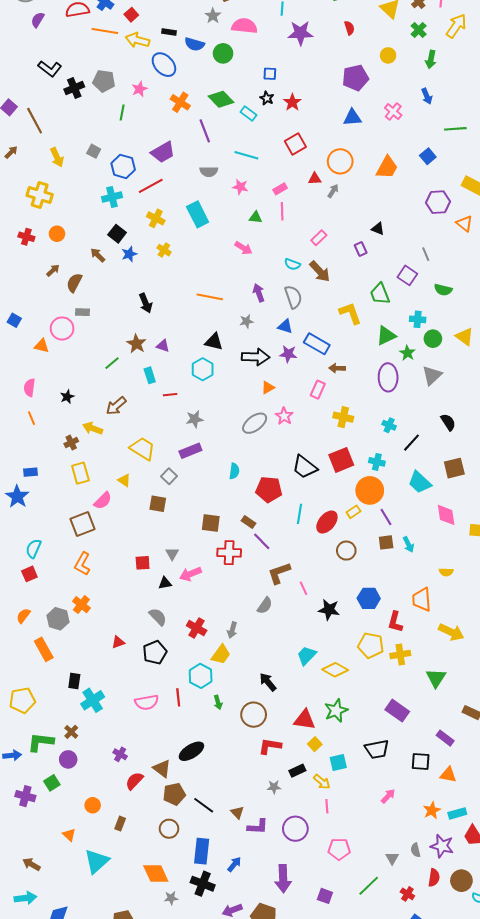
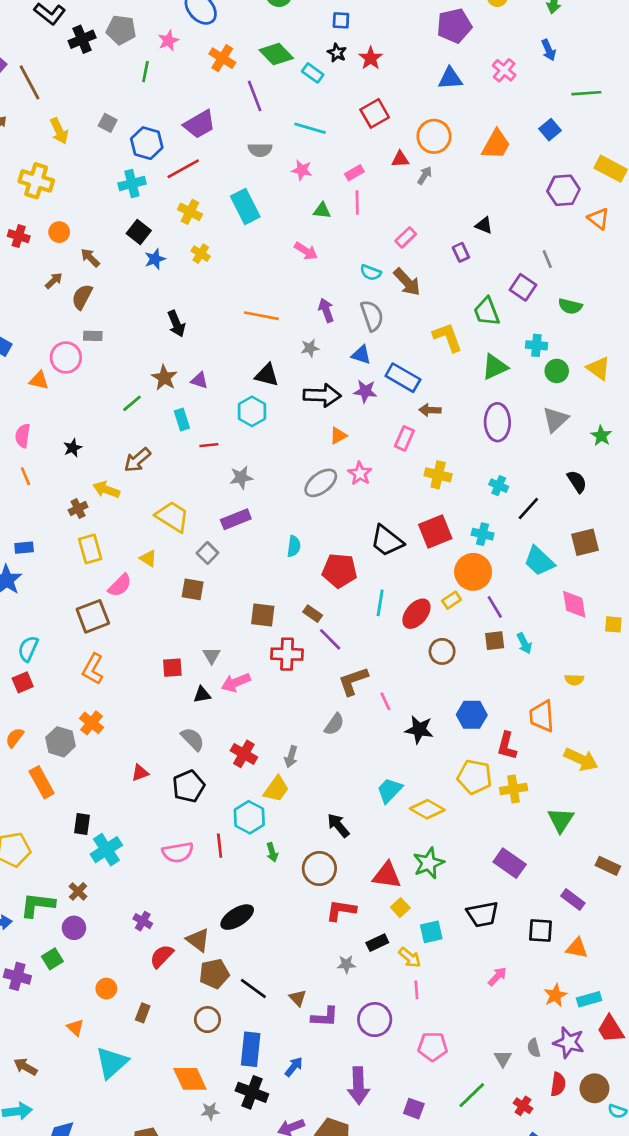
brown arrow: (98, 255) -> (90, 258), moved
green star: (407, 353) -> (601, 436), moved

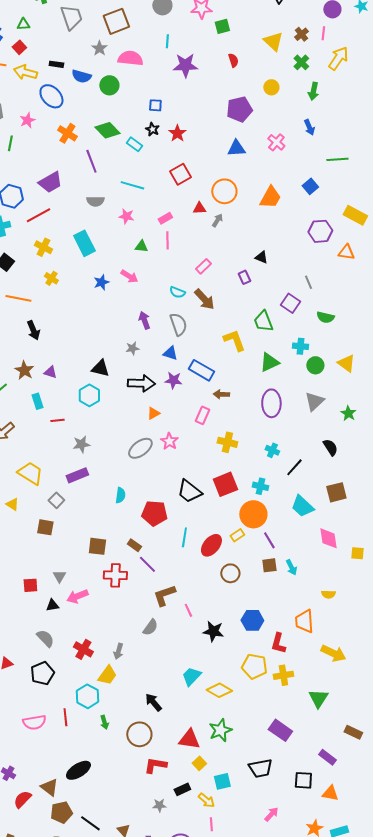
orange triangle: (599, 219) -> (346, 252), turned -30
blue star: (155, 259) -> (101, 282), moved
orange line: (261, 316) -> (18, 298), moved

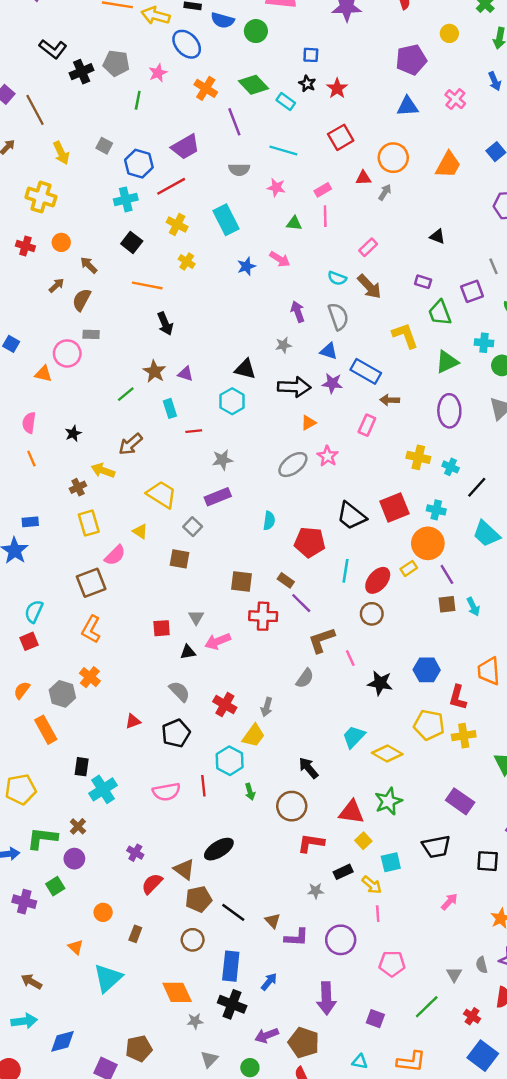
purple rectangle: (244, 277) -> (423, 282), moved, turned -48
purple square: (290, 303) -> (472, 291), turned 36
yellow cross: (227, 442) -> (418, 457), moved
brown circle: (230, 573) -> (372, 614), moved

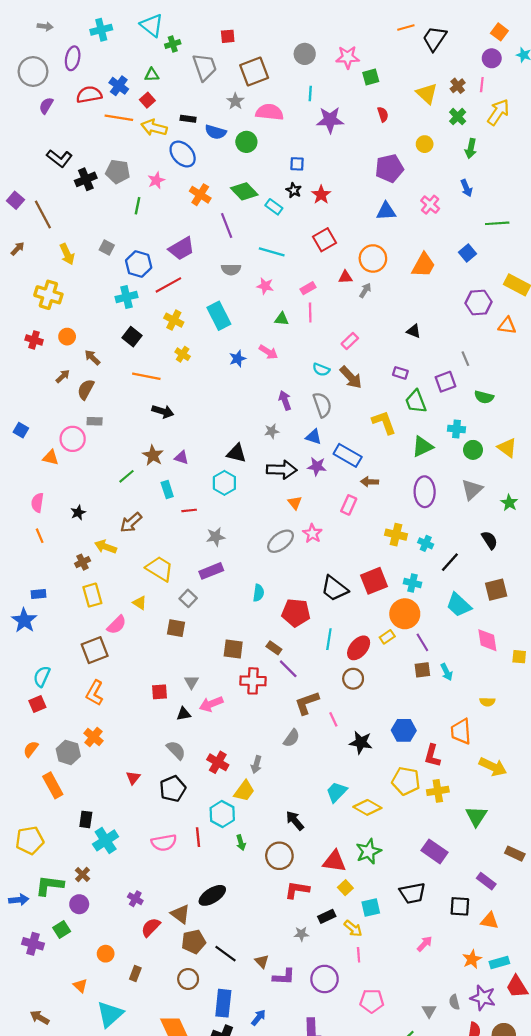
black arrow: (165, 324) -> (163, 411), turned -50
orange triangle: (308, 423) -> (295, 503), turned -40
red triangle: (133, 721) -> (133, 778), turned -32

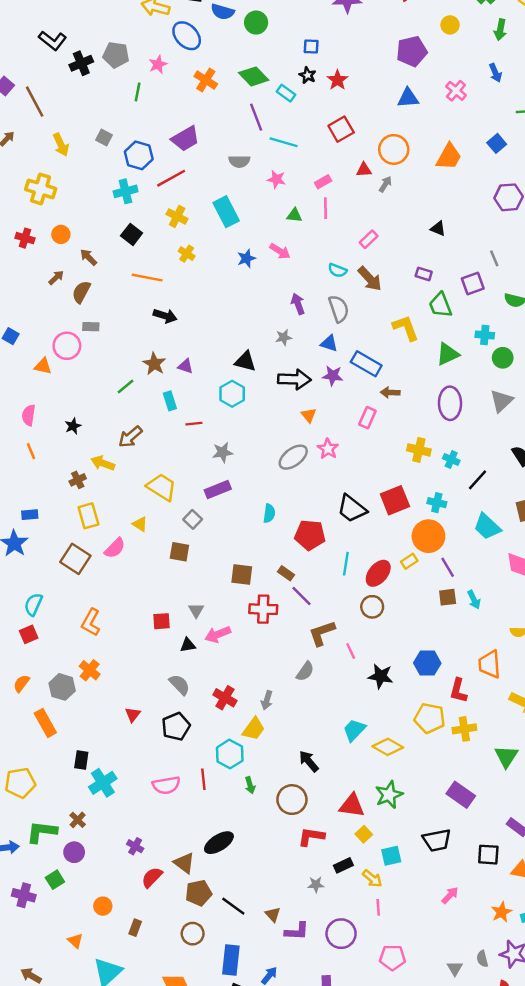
purple line: (227, 225) -> (256, 117), moved
brown square: (95, 650) -> (75, 559), moved, turned -36

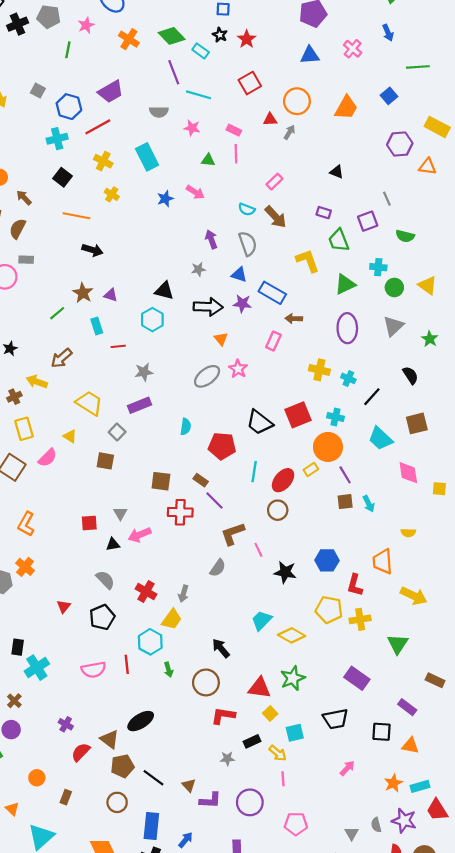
pink rectangle: (323, 182) -> (234, 130), turned 56

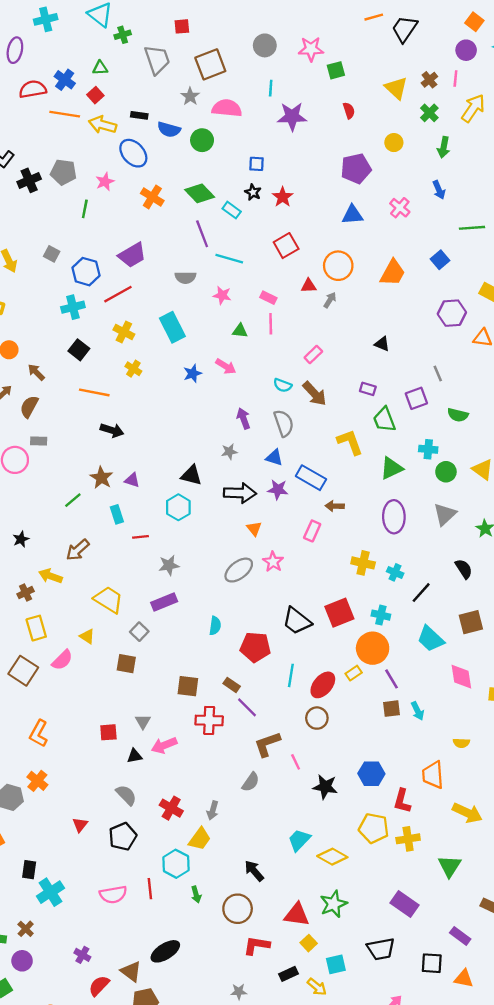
gray star: (227, 759) -> (239, 992), moved

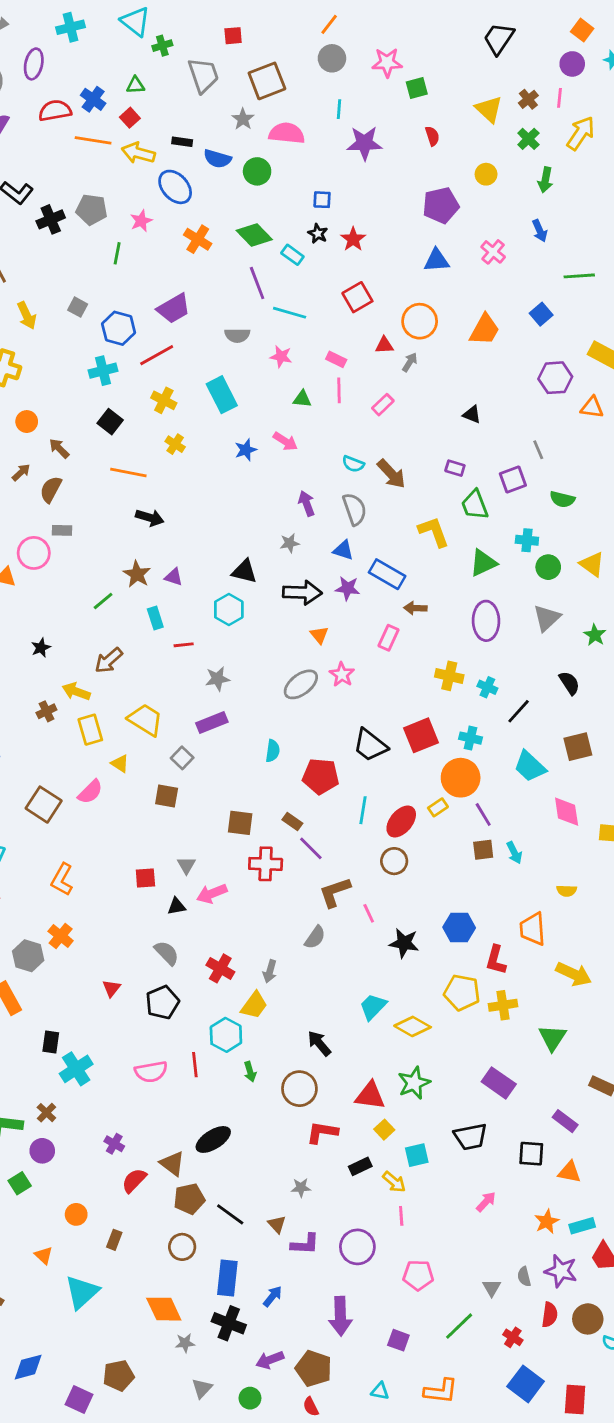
orange line: (374, 17) -> (329, 24), moved, turned -36
pink rectangle: (313, 355) -> (383, 405), moved
yellow rectangle: (36, 628) -> (90, 730), moved

